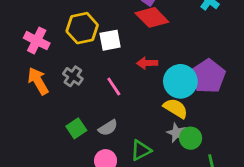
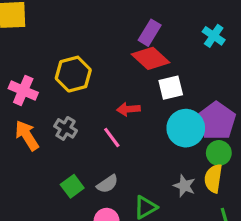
white square: (110, 40) -> (171, 88), moved
red arrow: (147, 63) -> (129, 109), moved
yellow semicircle: (176, 108) -> (213, 178), moved, turned -110
green circle: (191, 138) -> (219, 153), moved

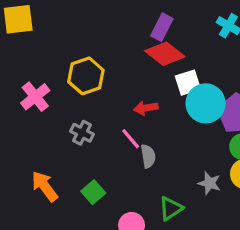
pink cross: (23, 90) -> (35, 97), turned 32
cyan circle: (186, 128) -> (206, 103), moved
orange arrow: (27, 135) -> (45, 186), moved
gray semicircle: (107, 184) -> (148, 156), moved, turned -60

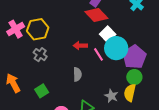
yellow hexagon: (86, 76) -> (38, 29), moved
white square: (188, 83) -> (108, 34), turned -35
pink line: (131, 139) -> (98, 54), moved

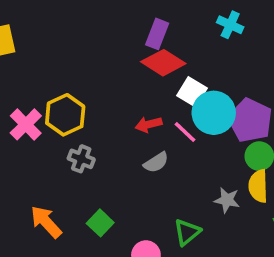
gray semicircle: (77, 74) -> (156, 162), moved, turned 72

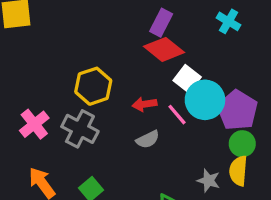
yellow hexagon: (65, 115) -> (93, 86), moved
pink cross: (26, 124) -> (34, 124), moved
gray cross: (81, 159) -> (80, 129), size x1.5

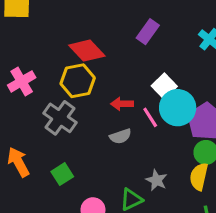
red diamond: (164, 49) -> (87, 51), moved
pink cross: (34, 124) -> (22, 81), moved
gray star: (208, 181) -> (157, 180), moved

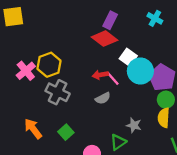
red diamond: (87, 51) -> (105, 39), moved
yellow hexagon: (78, 81) -> (49, 65), moved
pink line: (150, 117) -> (113, 78), moved

